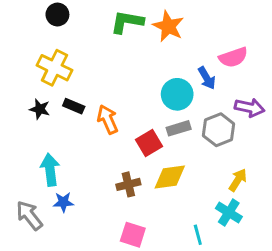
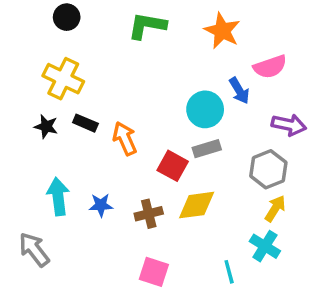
orange star: (168, 26) -> (222, 31), moved
gray hexagon: (219, 130) -> (268, 169), moved
red square: (149, 143) -> (173, 166), turned -30
blue star: (63, 202) -> (101, 205), moved

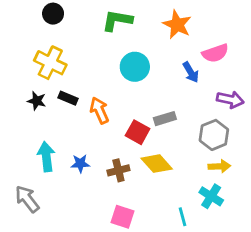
cyan circle: (205, 109) -> (135, 67), moved
yellow diamond: (197, 205) -> (157, 164), turned 56
yellow arrow: (275, 209) -> (219, 166), turned 55

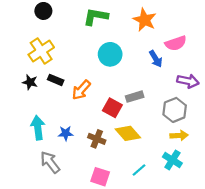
yellow cross: (50, 63) -> (41, 51), turned 30
orange arrow: (99, 110) -> (81, 90), turned -115
brown cross: (118, 170) -> (97, 139), turned 36
gray arrow: (27, 199) -> (50, 162), moved
cyan line: (183, 217) -> (139, 170), moved, turned 64

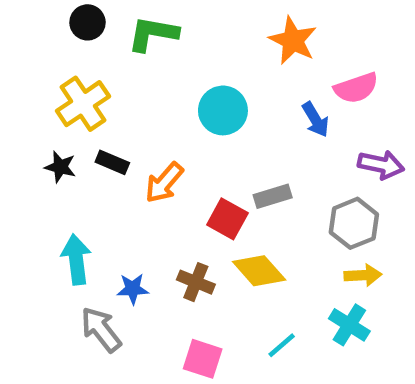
green L-shape: (96, 17) -> (153, 34), moved
blue star: (66, 133) -> (133, 289), moved

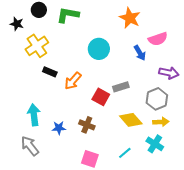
black star: (60, 167) -> (17, 24), moved
yellow diamond: (259, 271) -> (131, 120), moved
gray arrow: (101, 329) -> (30, 146), moved

